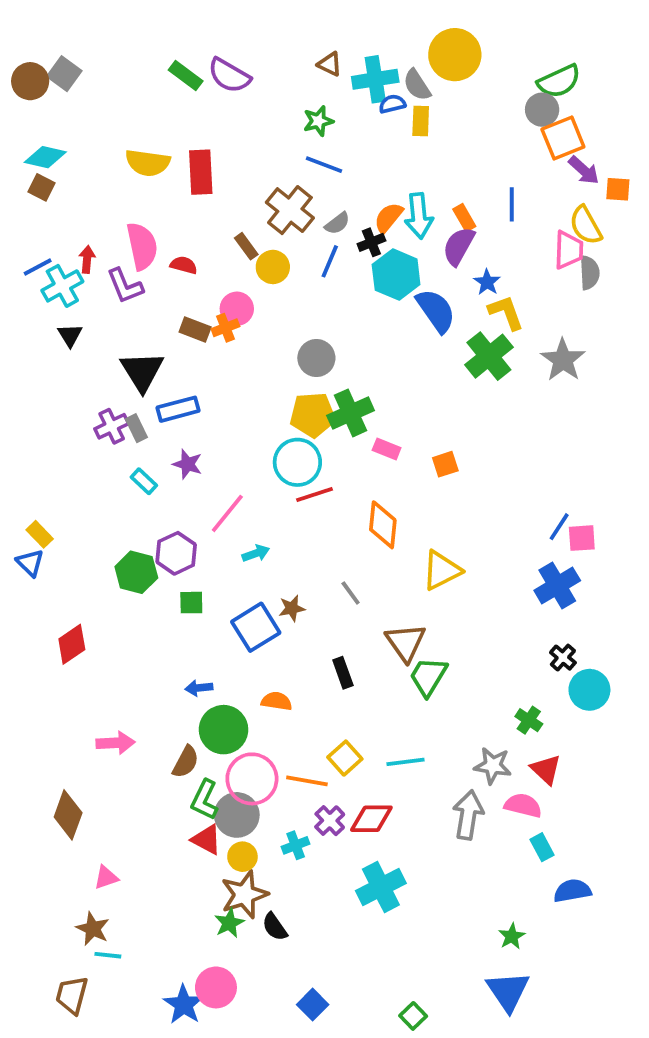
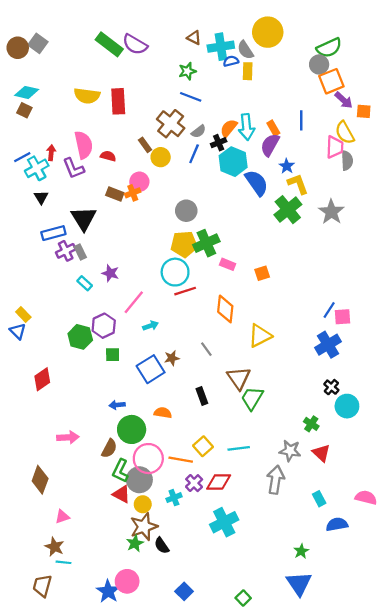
green rectangle: (186, 75) -> (109, 44), size x1.4
blue rectangle: (178, 409) -> (53, 233), moved
pink semicircle: (523, 805) -> (366, 498), moved

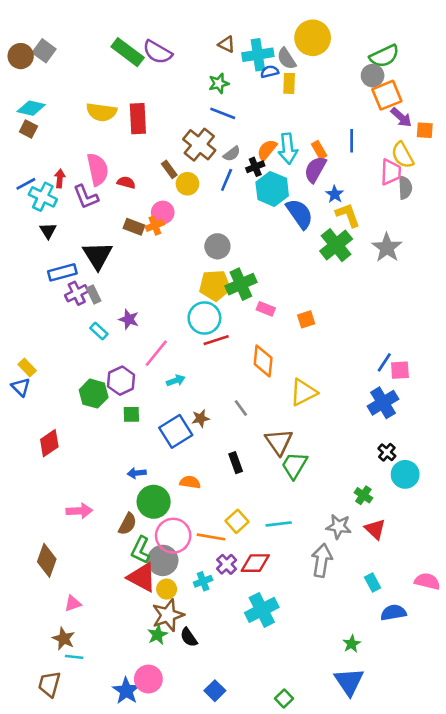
cyan cross: (37, 168) -> (43, 197), turned -35
red triangle: (122, 494) -> (142, 577), size x1.4

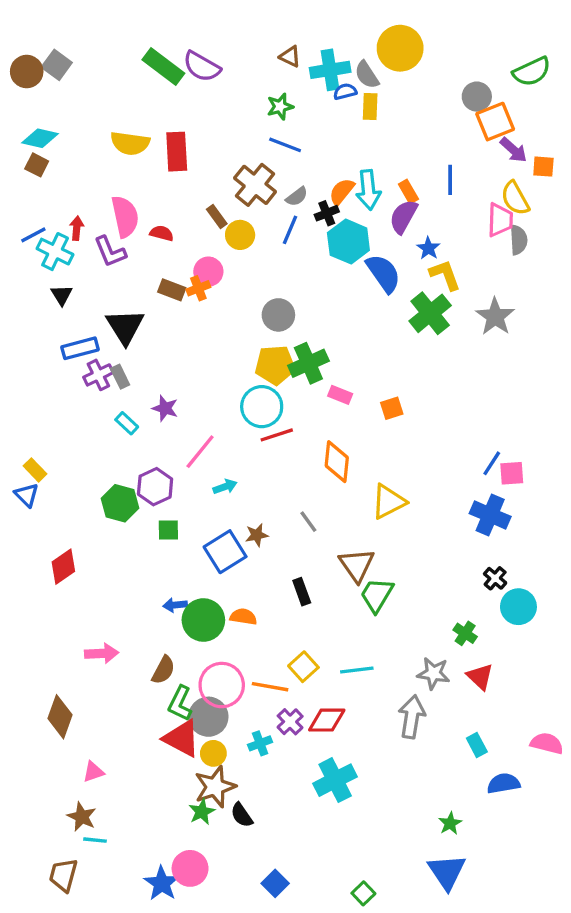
green semicircle: (384, 56) -> (532, 72), moved
blue cross: (383, 403) -> (490, 515), turned -36
green circle: (154, 502) -> (203, 620), moved

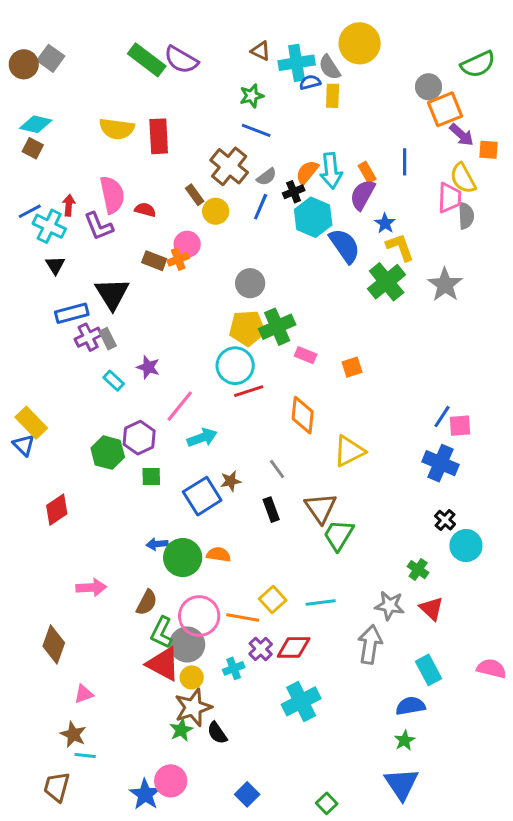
yellow rectangle: (35, 470) -> (31, 423), size x1.5
cyan arrow: (225, 487) -> (202, 438), size x1.4
black rectangle: (302, 592) -> (271, 510), moved
cyan rectangle: (477, 745) -> (429, 670), size x1.4
blue semicircle: (503, 783) -> (411, 706), moved

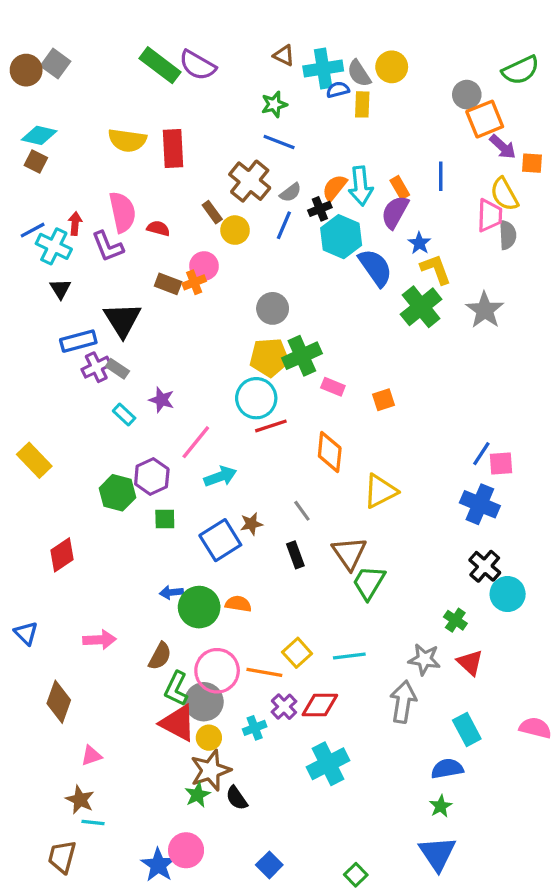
yellow circle: (360, 43) -> (392, 67), moved, size x0.7
gray rectangle: (108, 339) -> (117, 369), turned -30
blue triangle: (24, 445) -> (26, 633), moved
black cross: (445, 520) -> (485, 566), size x1.4

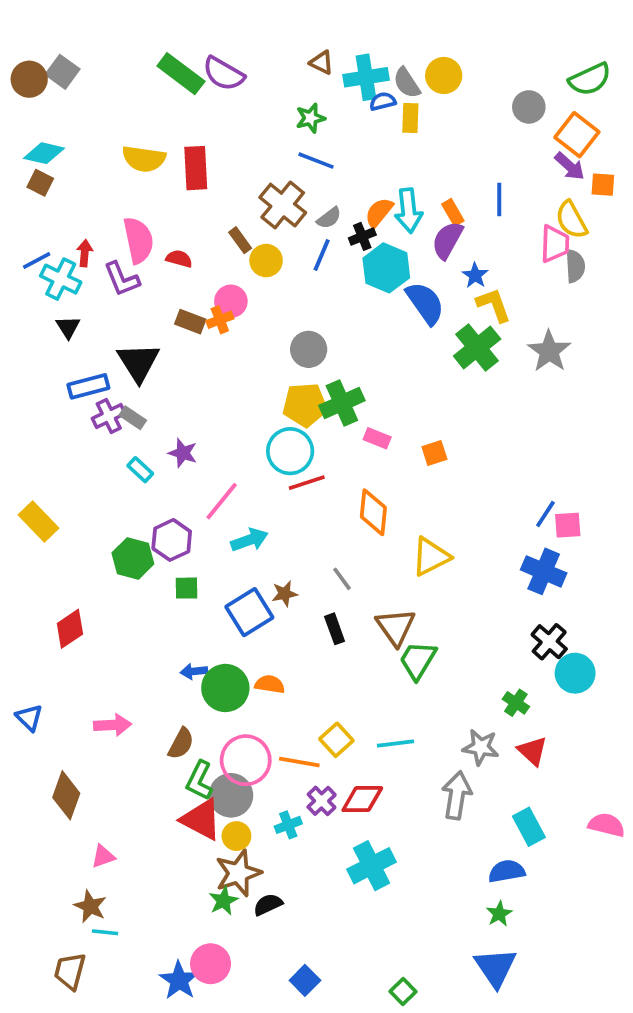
orange square: (485, 119) -> (577, 135), moved, turned -30
black semicircle: (237, 798) -> (268, 905), turned 100

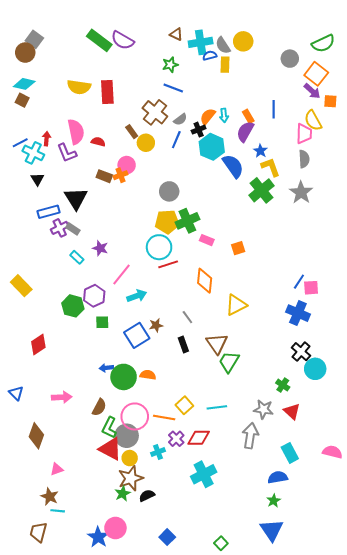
brown circle: (29, 79) -> (25, 53), moved
cyan arrow: (409, 211) -> (224, 115), size x0.6
gray semicircle: (575, 266) -> (304, 159), moved

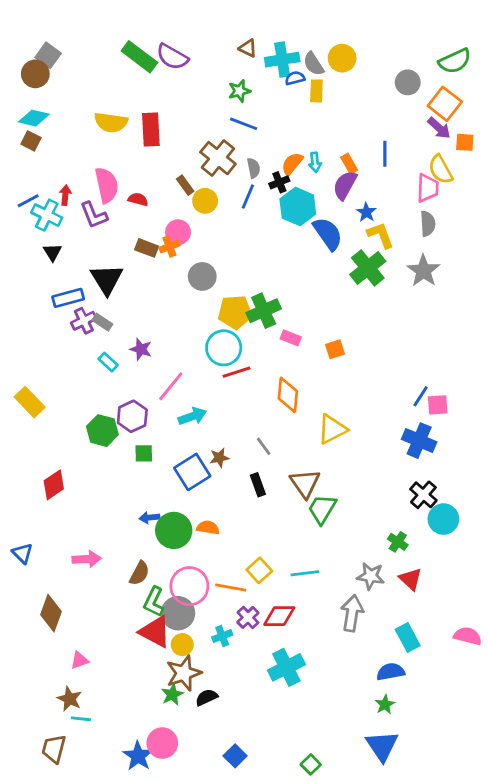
gray semicircle: (180, 119) -> (254, 168), turned -64
gray circle: (169, 191) -> (202, 276), moved

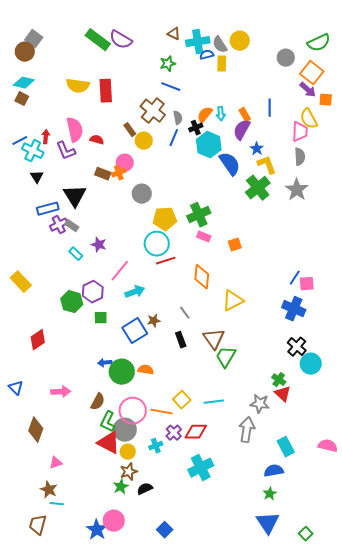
green cross: (264, 311) -> (199, 215), moved
red triangle: (411, 579) -> (283, 394), moved
brown star: (184, 673) -> (129, 472), size x0.7
green square: (311, 764) -> (306, 534), moved

